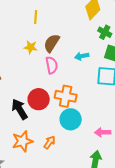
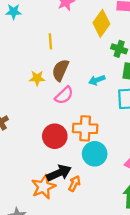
yellow line: (36, 17) -> (50, 41), moved
pink semicircle: (52, 65) -> (64, 95), turned 66
black arrow: (19, 109) -> (59, 173), moved, turned 105

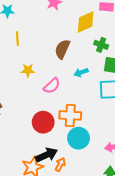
yellow diamond: (101, 23) -> (86, 22), turned 30
yellow line: (50, 41) -> (17, 39), moved
brown semicircle: (60, 70) -> (62, 49), moved

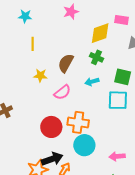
green cross: (101, 45) -> (97, 57), moved
brown semicircle: (62, 49) -> (66, 63), moved

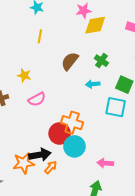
yellow diamond: (100, 33) -> (95, 25), moved
yellow star: (40, 76) -> (24, 75), moved
pink semicircle: (62, 92) -> (37, 99), moved
red circle: (51, 127) -> (60, 133), moved

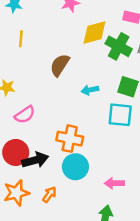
yellow diamond: (95, 25) -> (94, 32), moved
green cross: (101, 61) -> (119, 46), moved, size x1.5
red circle: (60, 133) -> (16, 152), moved
black arrow: (40, 155) -> (35, 160), moved

